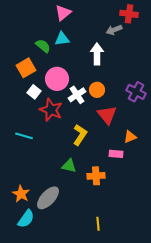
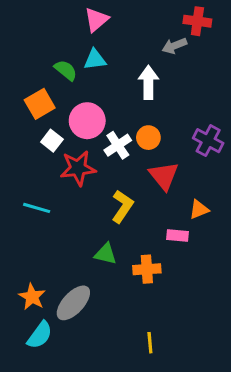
red star: (51, 110) -> (78, 168), turned -30

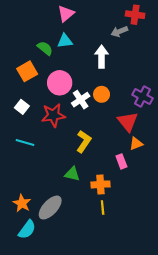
white square: (52, 141) -> (22, 107), moved
red triangle: (164, 176) -> (128, 122), moved
pink rectangle: (178, 236) -> (121, 161), turned 64
yellow line: (150, 343) -> (103, 208), moved

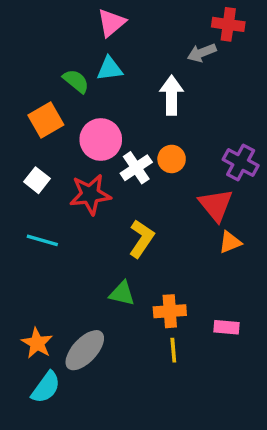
pink rectangle: (121, 161) -> (226, 327), moved, turned -64

